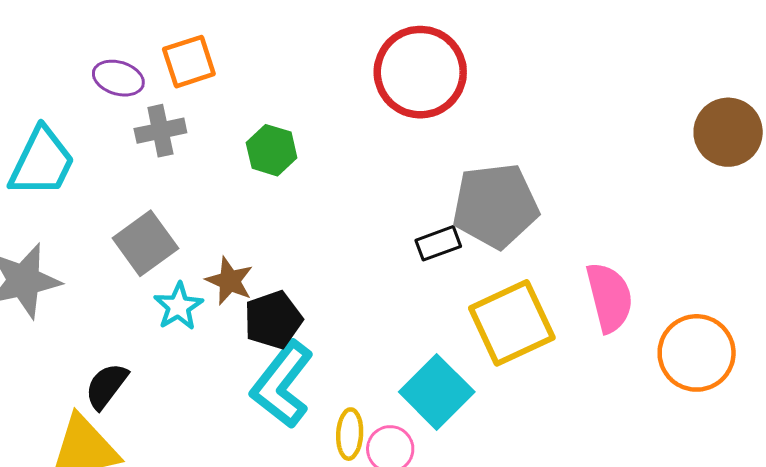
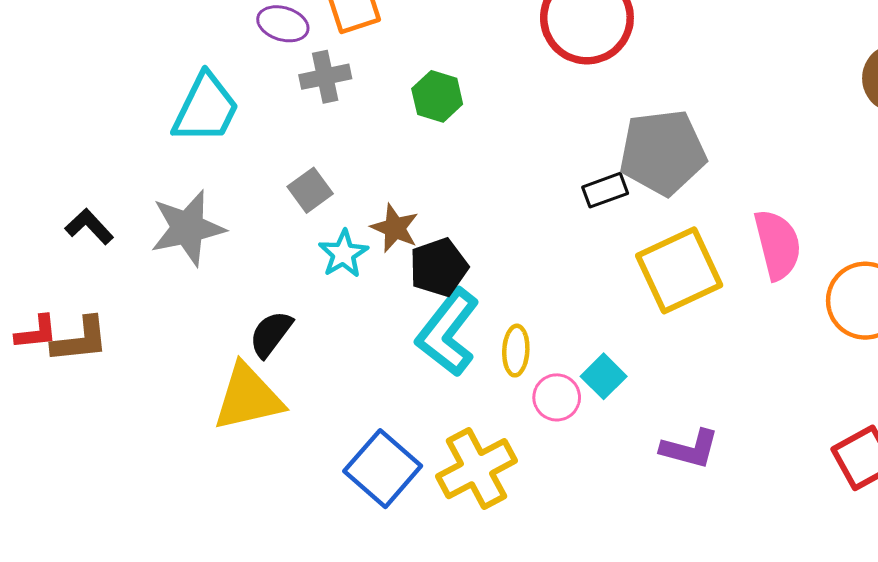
gray square: (145, 243) -> (310, 190), size x0.7
cyan square: (437, 392) -> (604, 376), moved, size x0.6
yellow ellipse: (350, 434) -> (516, 351), moved

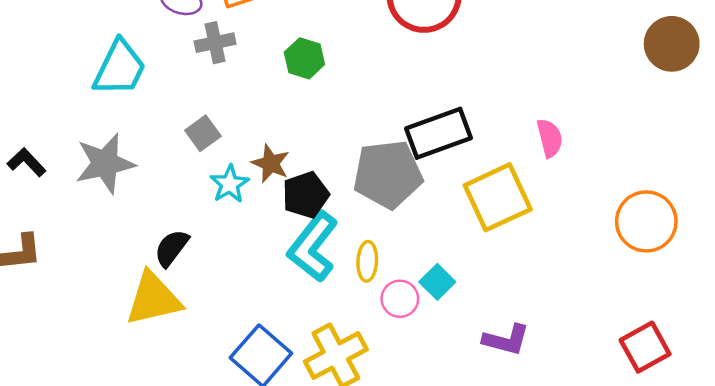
gray pentagon: (663, 152) -> (388, 174), moved
black rectangle: (605, 190) -> (439, 133), size x1.8
pink semicircle: (778, 245) -> (550, 138), moved, size x0.7

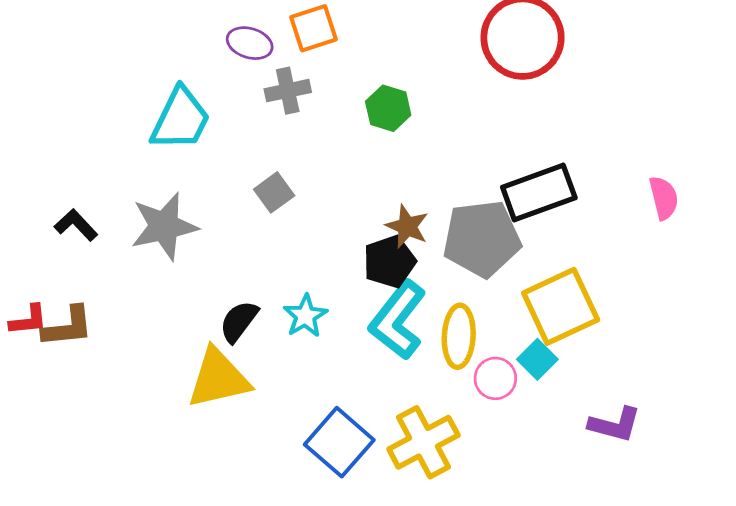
brown star: (271, 163) -> (407, 226), moved
cyan star: (230, 184) -> (305, 316), moved
yellow square: (498, 197) -> (561, 306), moved
yellow ellipse: (367, 261) -> (459, 336), size x1.4

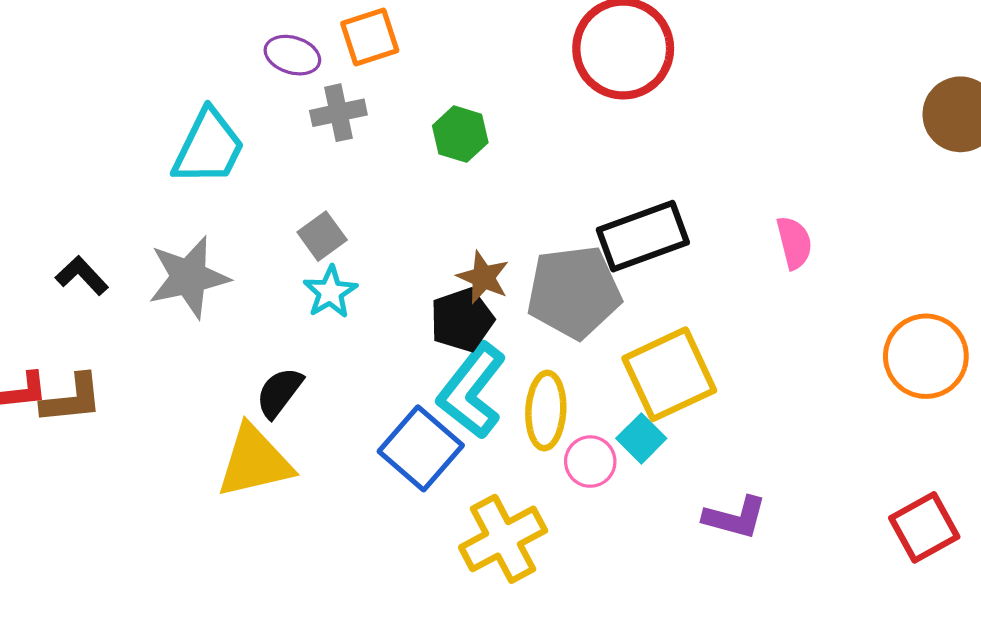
cyan star: (305, 316) -> (330, 292), moved
blue square: (339, 442) -> (421, 448), moved

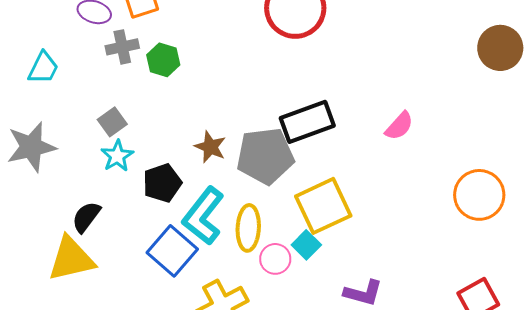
green hexagon: (460, 134) -> (163, 60), moved
cyan trapezoid: (209, 147) -> (43, 68), size x0.7
pink semicircle: (794, 243) -> (399, 126), turned 56
black pentagon: (462, 320) -> (162, 183), moved

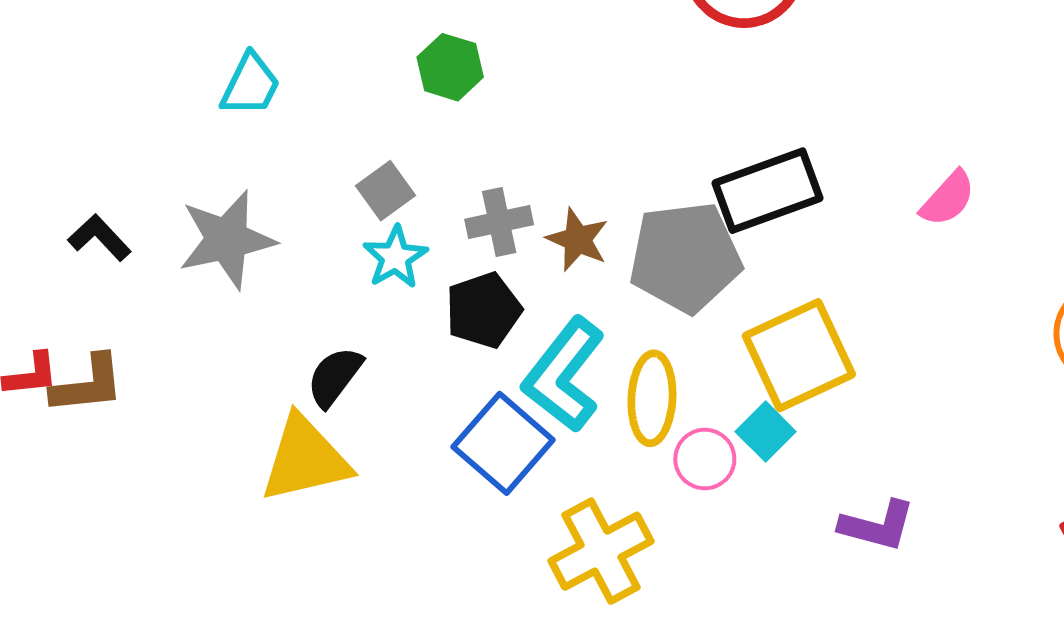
gray cross: (122, 47) -> (499, 222), moved
green hexagon: (163, 60) -> (450, 67), moved

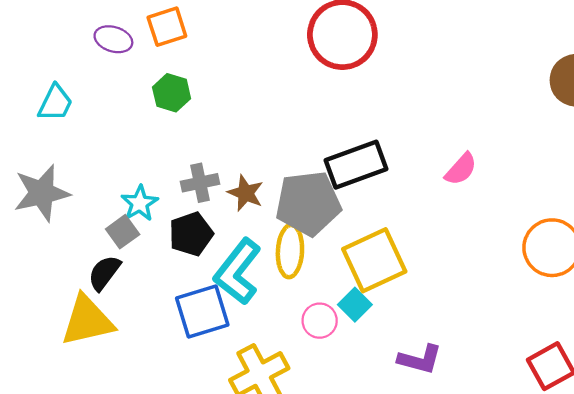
gray square: (385, 191) -> (123, 232), moved
yellow ellipse: (652, 398) -> (290, 251), moved
blue square: (503, 443) -> (202, 311), turned 32

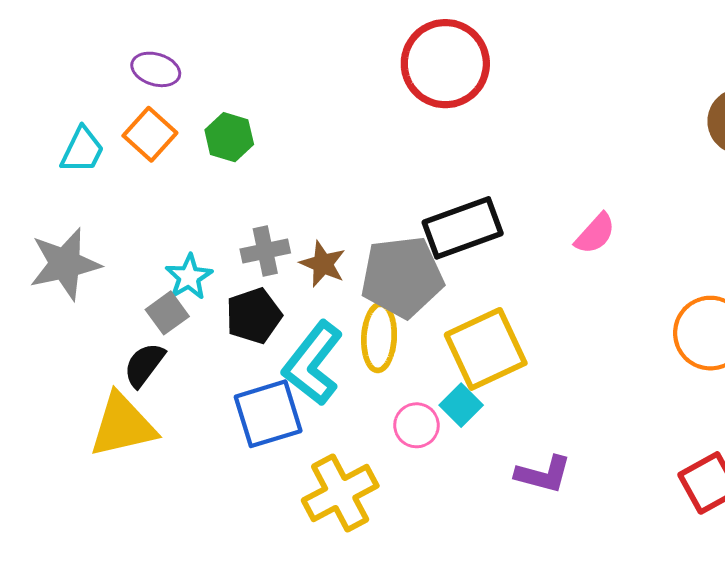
orange square: (167, 27) -> (150, 134), moved, turned -30

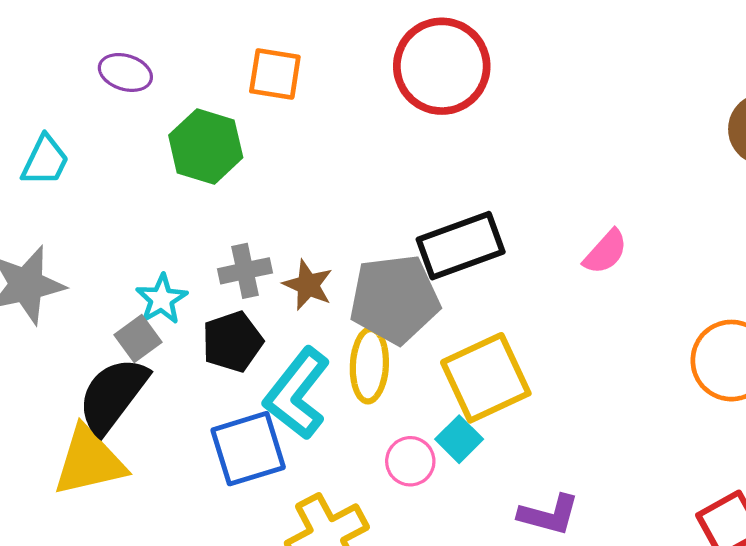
orange square: (150, 134) -> (275, 74), moved, turned -33
green hexagon: (229, 137) -> (206, 146), size x1.4
black semicircle: (144, 365) -> (113, 395), size x1.6

